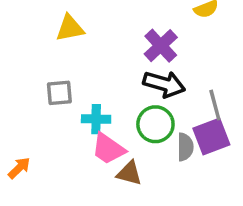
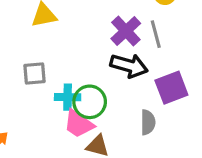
gray line: (215, 105) -> (156, 34), moved
green circle: (155, 124) -> (90, 102), moved
purple square: (211, 136) -> (171, 88), moved

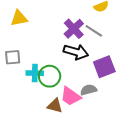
gray line: (156, 34) -> (94, 31), turned -42
gray semicircle: (148, 122) -> (89, 90), turned -105
pink trapezoid: (79, 124) -> (71, 96), moved

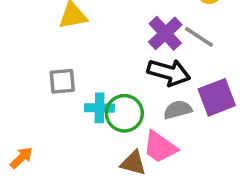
gray semicircle: (89, 90) -> (178, 110), moved

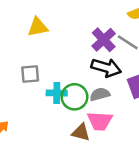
gray semicircle: (178, 110) -> (100, 94), moved
pink trapezoid: (160, 147) -> (100, 121), turned -32

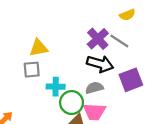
yellow triangle: (38, 27) -> (39, 48), moved
green circle: (74, 97) -> (72, 103), moved

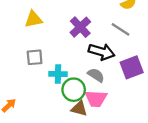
purple cross: (98, 39) -> (80, 27), moved
yellow triangle: (39, 48) -> (33, 19), moved
gray semicircle: (94, 88) -> (96, 75), turned 48

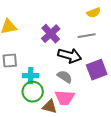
gray line: (120, 29) -> (87, 36), turned -42
green circle: (74, 90) -> (33, 92), moved

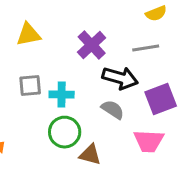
cyan cross: (31, 76) -> (62, 95), moved
pink trapezoid: (65, 98) -> (149, 141), moved

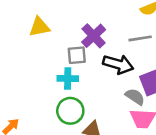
gray square: (30, 85) -> (77, 55), moved
gray semicircle: (113, 110) -> (135, 97), moved

